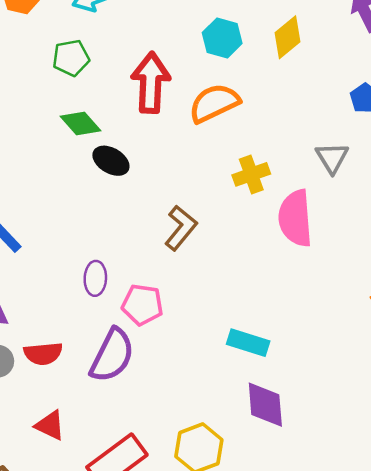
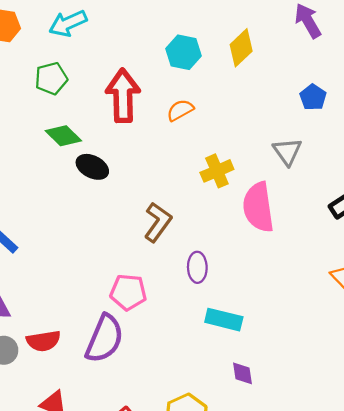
orange semicircle: (214, 103) -> (180, 110), size x0.6
purple ellipse: (95, 278) -> (197, 267), moved
purple diamond: (265, 405) -> (243, 373), size x0.6

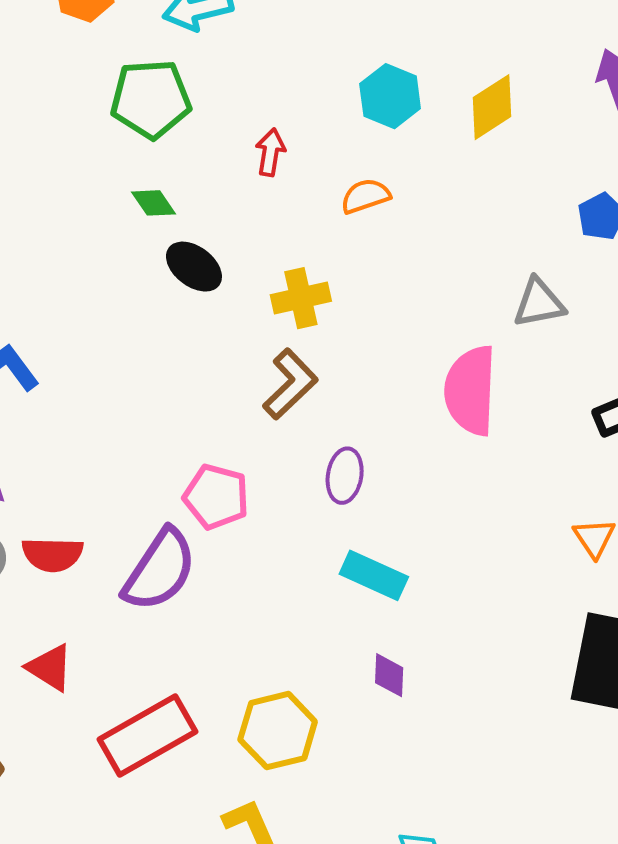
green pentagon: (51, 78) -> (151, 99), size x1.4
red arrow: (123, 96) -> (270, 152), size x0.5
green diamond: (63, 136) -> (154, 203), size x0.7
gray triangle: (287, 152) -> (539, 303), turned 44
yellow cross: (217, 171) -> (301, 298), moved

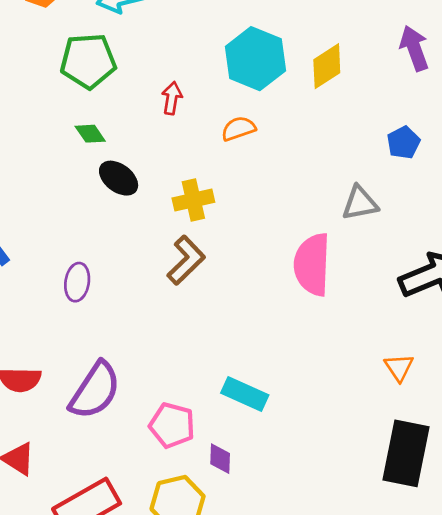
cyan hexagon: (390, 96) -> (255, 59), size x1.4
purple ellipse: (345, 476) -> (77, 282), moved
pink pentagon: (216, 497) -> (172, 425), moved
purple diamond: (389, 675) -> (220, 459), moved

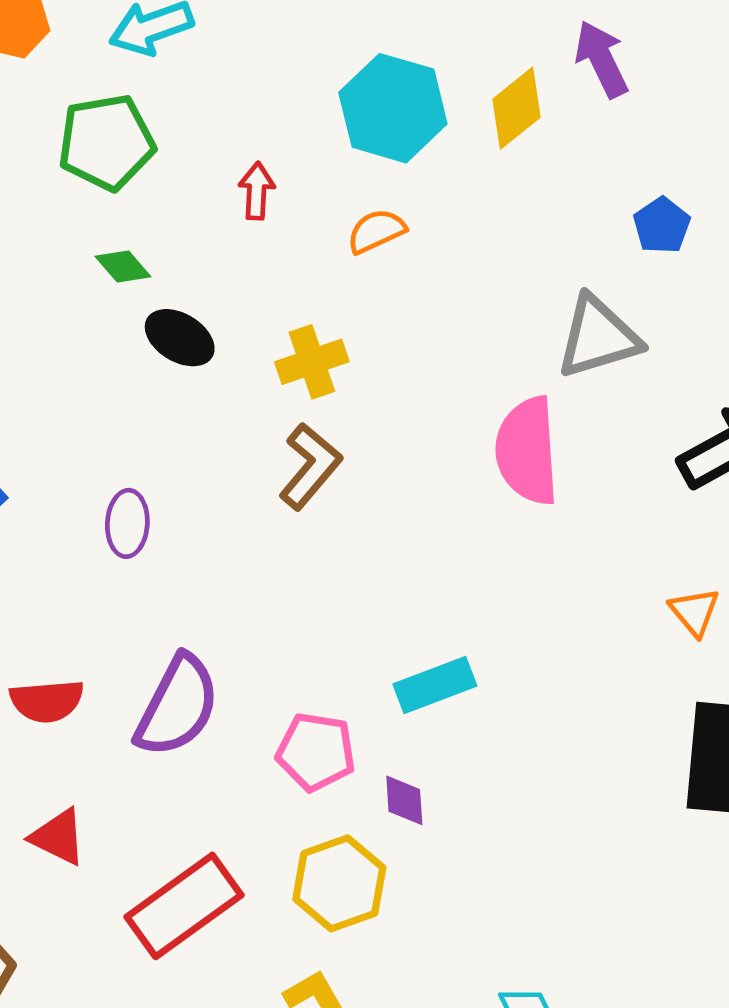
purple arrow: (414, 48) -> (602, 59), moved
gray triangle: (360, 203) -> (598, 337), size x1.4
cyan rectangle: (245, 394) -> (435, 685), turned -39

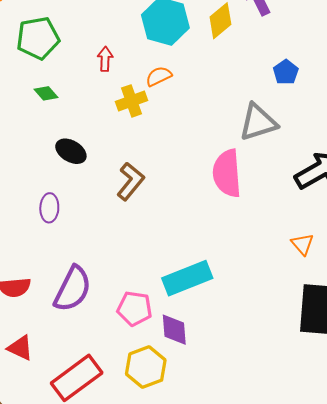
black ellipse: (180, 338) -> (71, 151), moved
yellow cross: (312, 362) -> (132, 101), moved
cyan rectangle: (435, 685) -> (187, 278), size x1.4
purple diamond: (404, 800) -> (174, 330), size x1.4

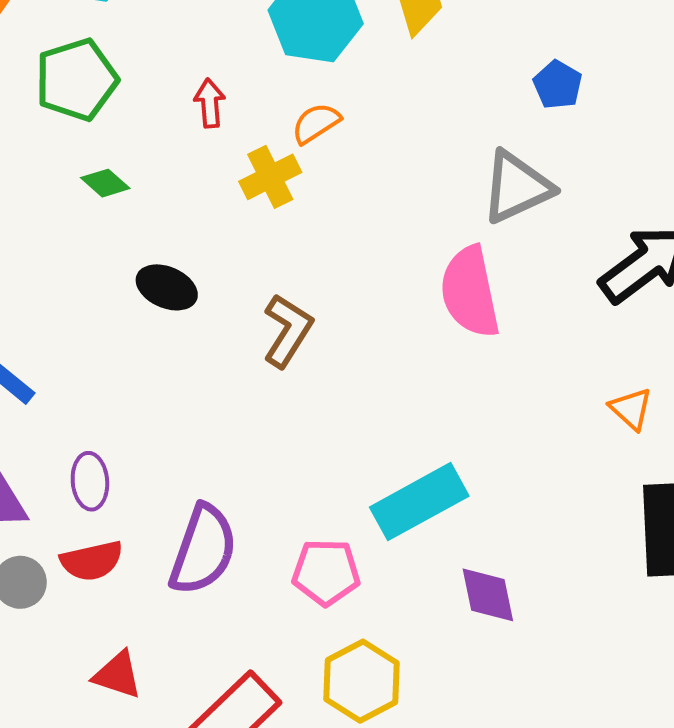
purple ellipse: (49, 208) -> (90, 481), moved
purple diamond: (174, 330) -> (488, 595), moved

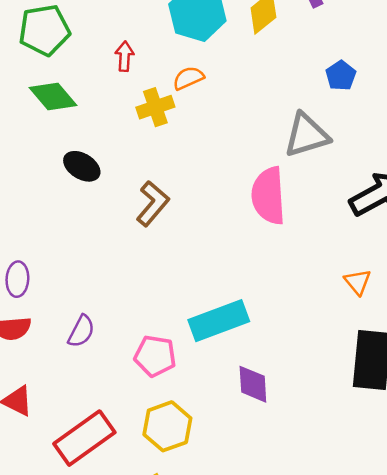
green diamond: (105, 183) -> (53, 97), size x1.6
purple semicircle: (203, 550) -> (81, 331), size x0.6

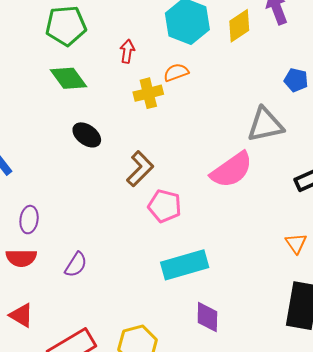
blue pentagon: (341, 76) -> (296, 80), turned -30
pink semicircle: (268, 196) -> (232, 170), turned -126
pink pentagon: (155, 356) -> (165, 206), moved

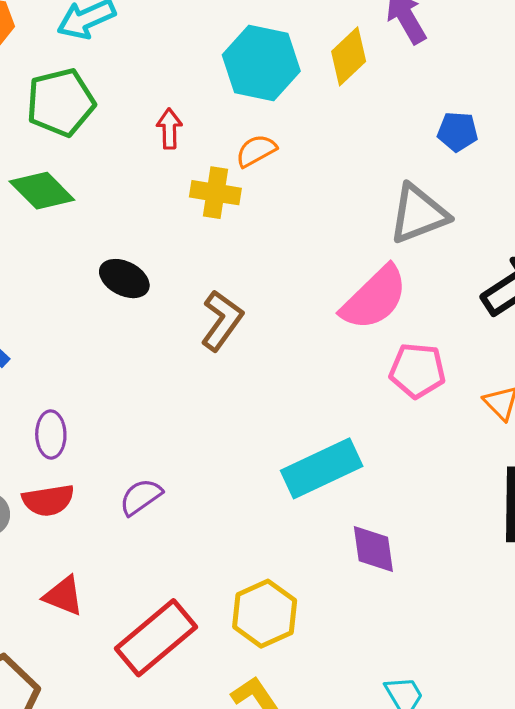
green diamond: (69, 78) -> (42, 191), moved
yellow cross: (148, 93) -> (215, 193), turned 32
pink pentagon: (165, 206) -> (417, 371), moved
purple semicircle: (76, 265) -> (141, 497), turned -148

